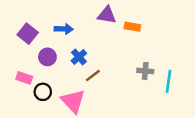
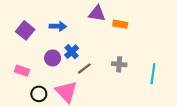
purple circle: (47, 57) -> (53, 58), moved
gray cross: (145, 71) -> (119, 64), moved
black circle: (43, 92) -> (39, 94), moved

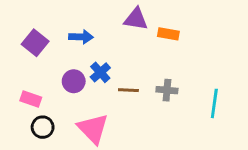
brown line: (84, 69) -> (128, 90), moved, turned 40
black circle: (39, 94) -> (43, 127), moved

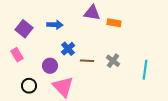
purple circle: (74, 81) -> (50, 66), moved
gray cross: (167, 90) -> (113, 61), turned 32
pink rectangle: (31, 99) -> (17, 55), moved, turned 40

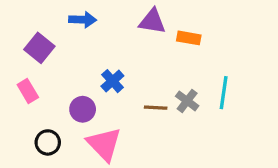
blue arrow: (55, 25) -> (83, 20), moved
brown line: (87, 61) -> (156, 108), moved
cyan line: (145, 70) -> (224, 93), moved

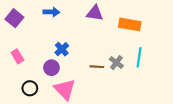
orange rectangle: (189, 38) -> (130, 24), moved, size x1.5
purple square: (39, 48) -> (14, 18), moved
blue cross: (112, 81) -> (62, 49), moved

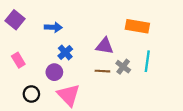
blue arrow: (51, 12) -> (53, 27), moved
purple triangle: (95, 13) -> (105, 46), moved

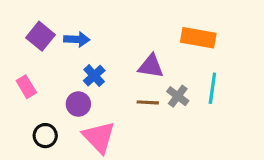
purple square: (15, 20) -> (40, 36), moved

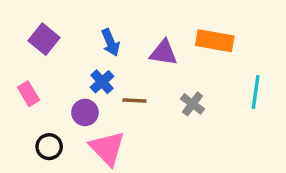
blue arrow: (77, 39) -> (111, 42), moved, turned 65
purple triangle: (151, 66) -> (163, 53), moved
cyan line: (212, 88) -> (256, 92), moved
brown line: (148, 102) -> (134, 101), moved

